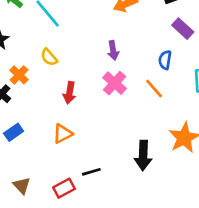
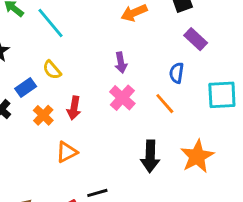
orange cross: (19, 75) -> (43, 115), moved
blue rectangle: (14, 132) -> (26, 87), moved
black arrow: (143, 155) -> (150, 156), moved

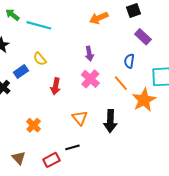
cyan line: (51, 23) -> (39, 25), turned -35
orange cross: (43, 115) -> (34, 125), moved
orange triangle: (67, 152) -> (80, 118), moved, turned -42
orange star: (197, 156) -> (144, 100), moved

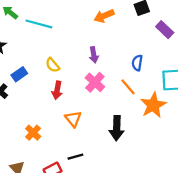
purple rectangle: (143, 37) -> (165, 30), moved
yellow semicircle: (40, 59) -> (53, 65), moved
orange triangle: (80, 118) -> (73, 119), moved

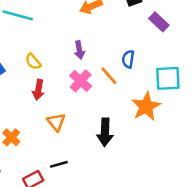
orange line: (128, 87) -> (109, 76), moved

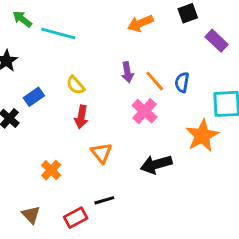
orange line: (109, 76) -> (155, 81), moved
pink cross: (81, 81) -> (145, 111), moved
black arrow: (105, 132) -> (156, 164), turned 72

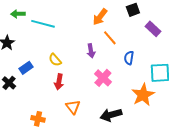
green arrow: (22, 19) -> (18, 14), turned -40
orange arrow: (140, 23) -> (100, 17), turned -30
orange line: (155, 81) -> (110, 38), moved
orange cross: (51, 170) -> (38, 119), turned -32

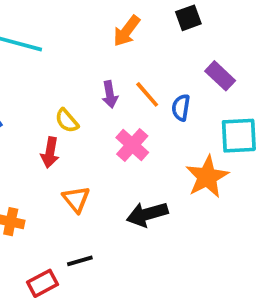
purple rectangle: (153, 29) -> (220, 76), moved
orange line: (110, 38) -> (147, 94), moved
yellow semicircle: (55, 60) -> (67, 121), moved

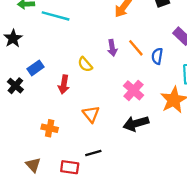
pink cross: (132, 145) -> (134, 90), moved
red arrow: (50, 152) -> (64, 84), moved
red rectangle: (42, 283) -> (70, 167), turned 36

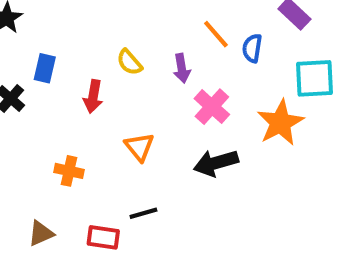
purple arrow: (112, 48) -> (182, 68), moved
blue rectangle: (35, 68) -> (45, 68), turned -42
brown triangle: (33, 165) -> (41, 233), turned 49

